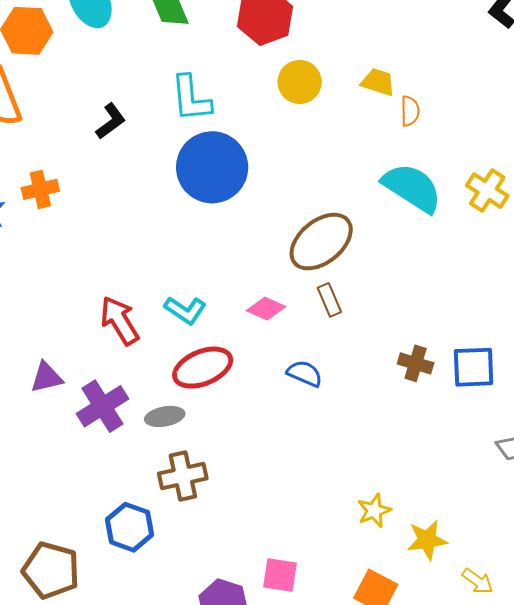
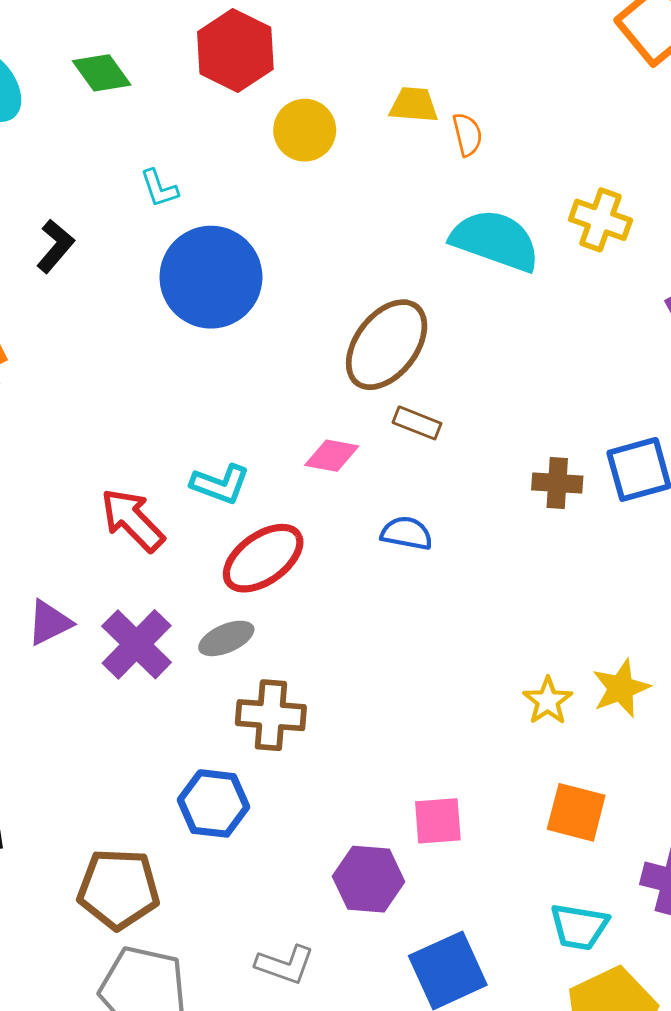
cyan L-shape: (191, 98) -> (159, 188), size x0.6
brown rectangle: (329, 300) -> (417, 423), turned -32
brown cross: (183, 476) -> (271, 715), turned 30
yellow star: (427, 540) -> (621, 688), moved

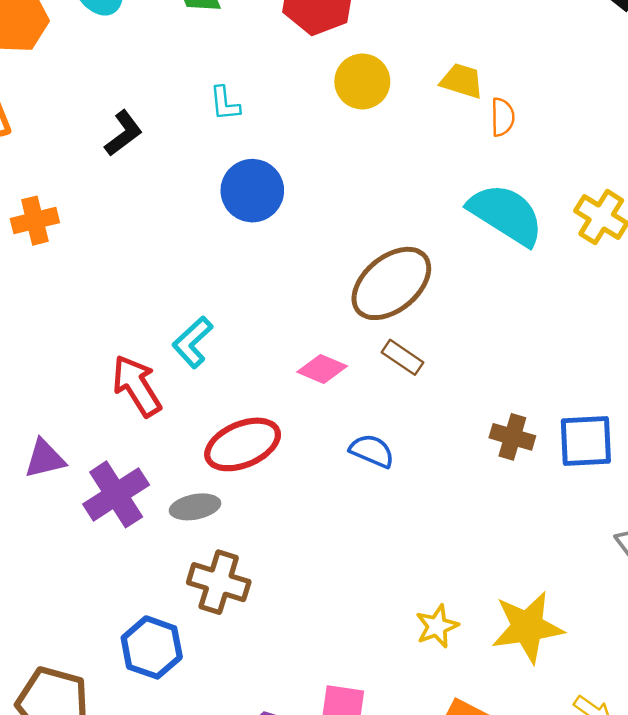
blue circle: (211, 277) -> (252, 191), size x0.7
cyan L-shape: (220, 484) -> (193, 342), moved, turned 104
yellow star: (621, 688) -> (527, 627), size x1.4
yellow star: (548, 701) -> (437, 626), moved

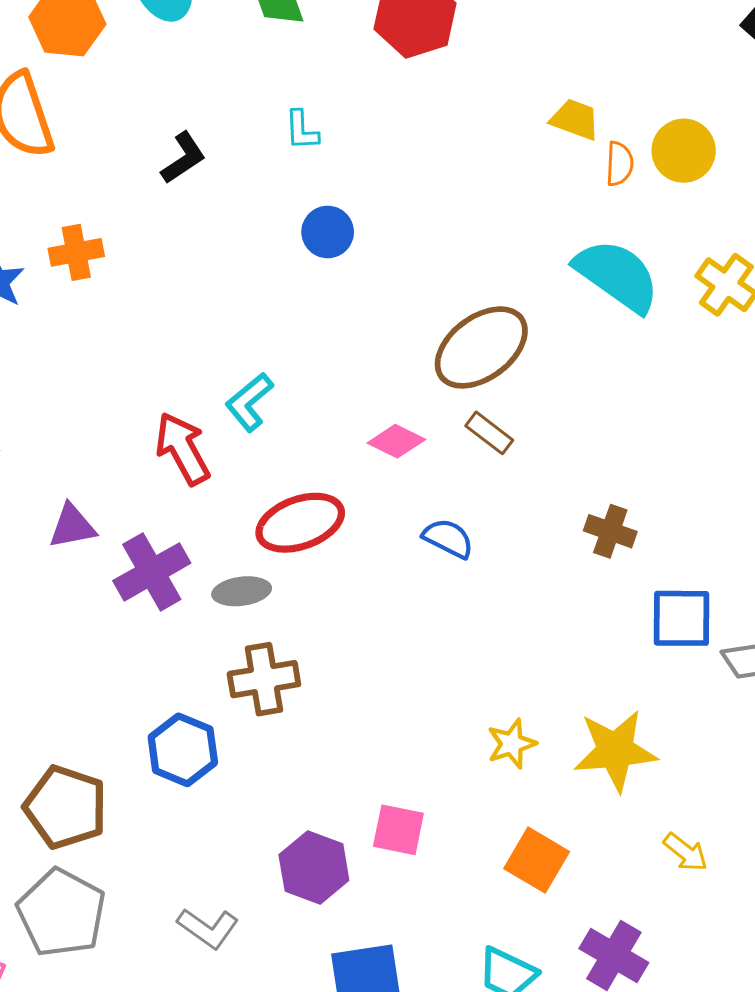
yellow circle: (362, 81) -> (684, 151), moved
blue circle: (252, 191) -> (328, 232), size x0.7
blue square: (586, 441) -> (681, 618), moved
brown cross: (219, 582) -> (264, 679), turned -30

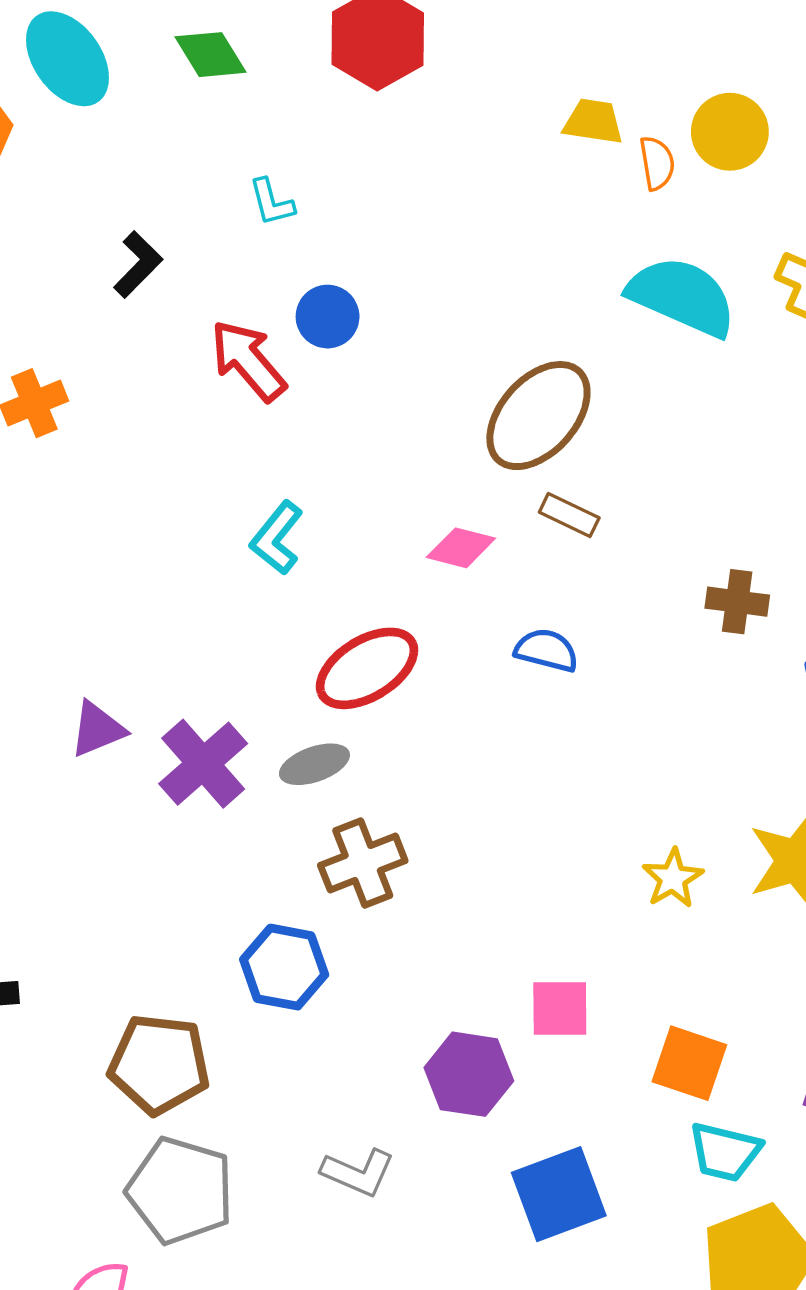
red arrow: (183, 449) -> (248, 361), moved
orange square: (537, 860) -> (689, 1063), moved

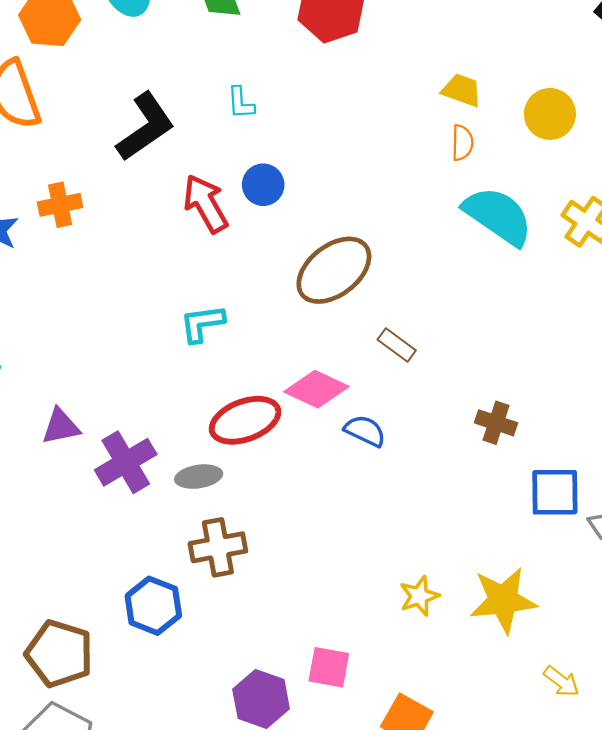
orange semicircle: (657, 163) -> (462, 143), moved
black L-shape: (138, 264) -> (145, 127), size x1.6
brown ellipse: (538, 416) -> (334, 270), moved
cyan L-shape: (277, 538) -> (202, 323), turned 33
pink diamond: (461, 548) -> (316, 389), moved, size x1.4

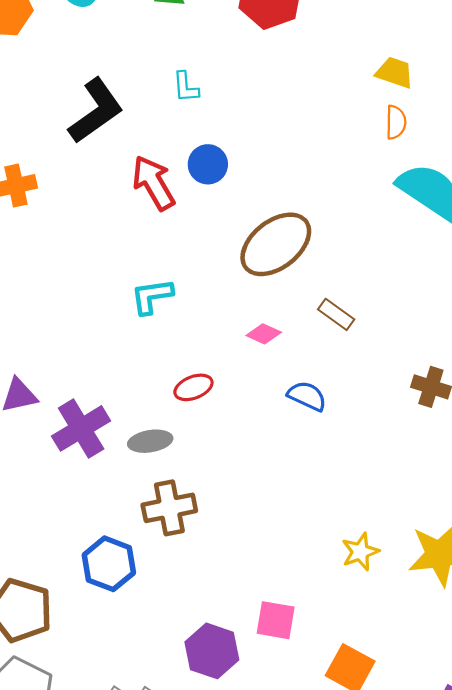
pink diamond: (316, 389) -> (264, 334), moved, size x0.6
red ellipse: (245, 420) -> (193, 387), size x0.6

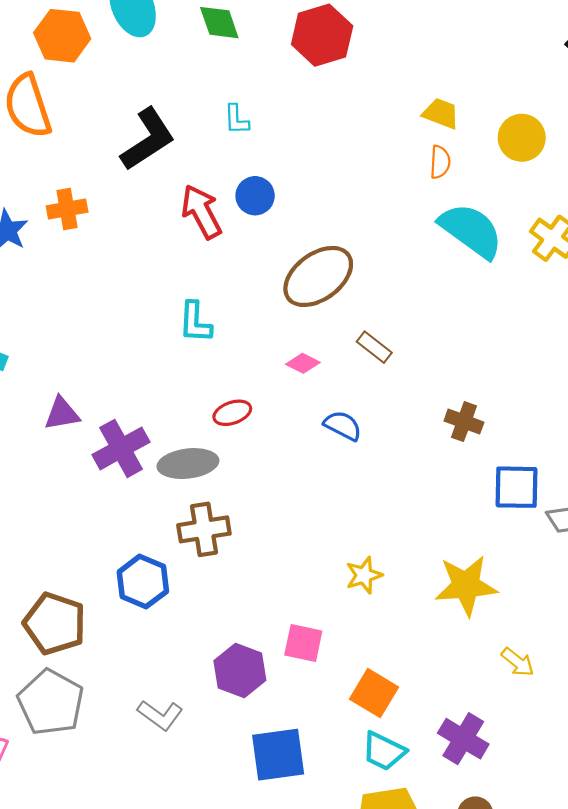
cyan L-shape: (152, 296) -> (195, 322), turned -81
gray ellipse: (150, 441) -> (188, 464), size x1.4
yellow star: (360, 552) -> (364, 575), moved

